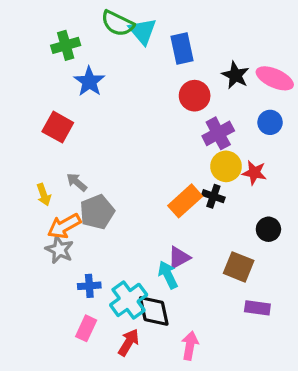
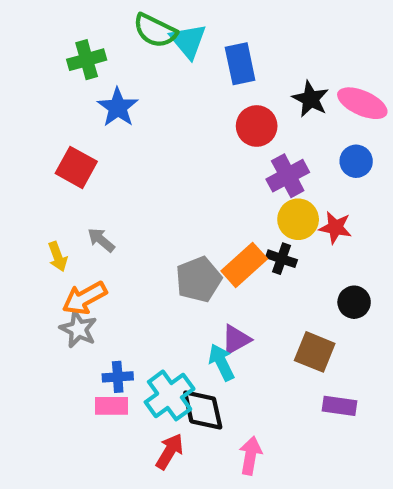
gray pentagon: (97, 212) -> (199, 279), moved
pink rectangle: (86, 328) -> (112, 406), moved, turned 65

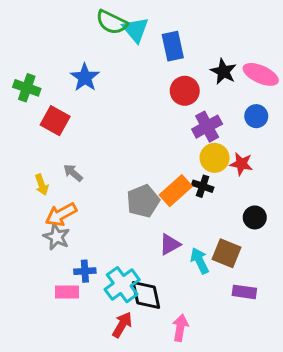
green cross: (87, 60) -> (27, 88), moved, turned 35
cyan arrow: (221, 362) -> (200, 261), moved
pink rectangle: (112, 406) -> (67, 292), moved

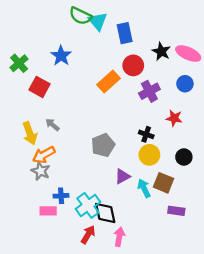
green cross: (27, 88) -> (19, 63), turned 30
yellow circle: (215, 158) -> (149, 155), moved
yellow arrow: (42, 185) -> (30, 133), size x1.5
orange rectangle: (176, 191) -> (108, 82), moved
pink arrow: (180, 328) -> (119, 237), moved

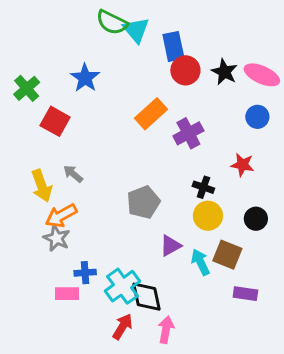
red circle: (133, 65) -> (185, 70), moved
purple cross: (149, 91) -> (188, 133), moved

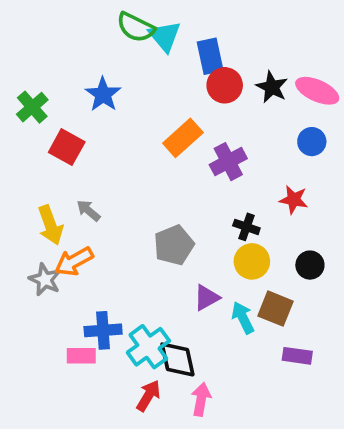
gray star: (57, 238) -> (45, 280), moved
blue cross: (85, 273) -> (103, 330), size x1.4

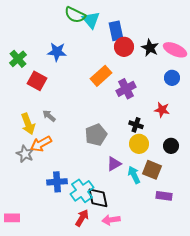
blue star: (103, 94) -> (57, 52), turned -30
pink rectangle: (81, 356) -> (12, 218), moved
pink arrow: (201, 399) -> (111, 220), turned -108

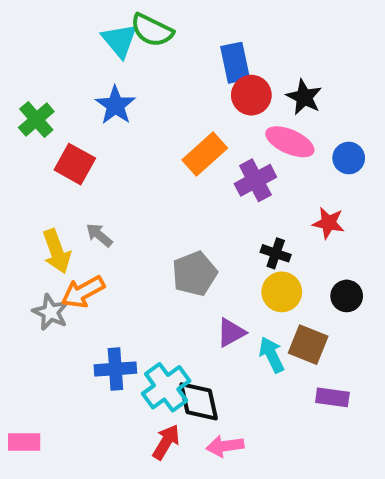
cyan triangle: (91, 20) -> (119, 40), moved
pink ellipse: (175, 50) -> (290, 142), moved
blue star: (57, 52) -> (115, 105), turned 30

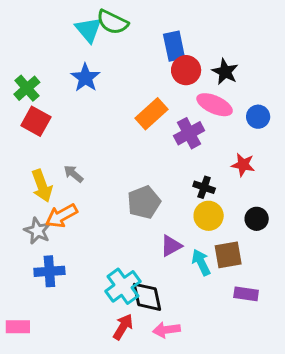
red square: (75, 164) -> (36, 121), moved
brown square: (308, 345) -> (228, 255), turned -32
blue cross: (115, 369) -> (49, 271), moved

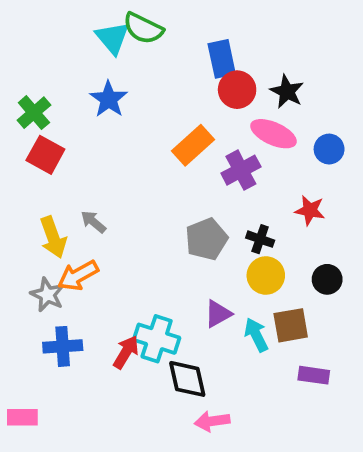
gray pentagon: (144, 202) -> (206, 239), moved
cyan cross: (123, 286) -> (157, 339), moved, turned -36
red arrow: (123, 327) -> (126, 352), moved

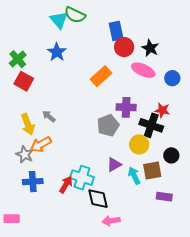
purple cross: (241, 170) -> (126, 107), moved, turned 30
black cross: (260, 239) -> (151, 125), moved, size x1.6
black circle: (327, 279) -> (171, 155), moved

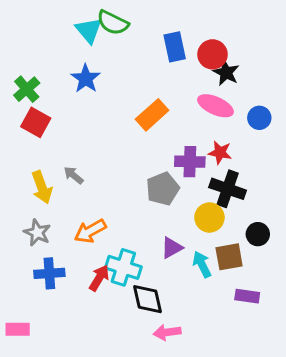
red circle: (124, 47) -> (212, 54), moved
red star: (162, 110) -> (220, 153), moved
orange arrow: (41, 144) -> (90, 231), moved

